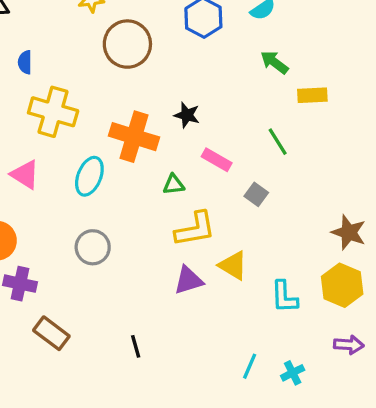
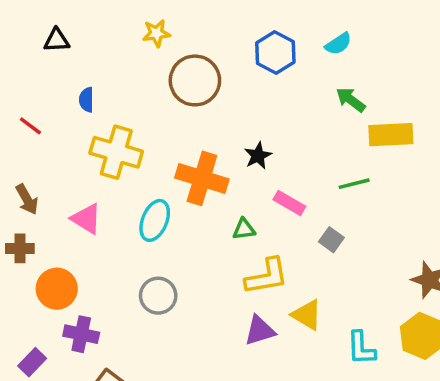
yellow rectangle: (312, 95) -> (391, 135), size x1.4
black star: (187, 115) -> (258, 156), turned 30
green line: (278, 142) -> (354, 184), turned -72

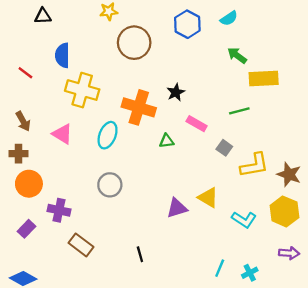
blue semicircle: (86, 100) -> (62, 55), size x1.5
yellow L-shape: (267, 276) -> (254, 165), moved
orange circle: (57, 289) -> (29, 184), moved
cyan L-shape: (361, 348) -> (244, 220), turned -55

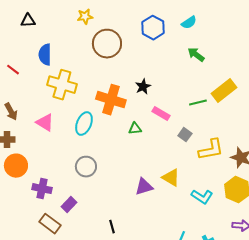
yellow rectangle: (264, 78) -> (224, 91), moved, turned -35
purple rectangle: (27, 229) -> (69, 205), moved
brown rectangle: (81, 245) -> (50, 224), moved

